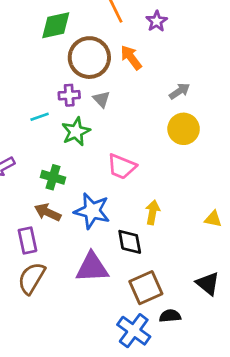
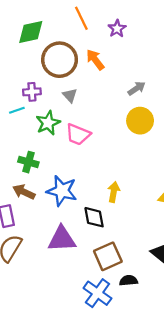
purple cross: (69, 95) -> (32, 92), moved
pink trapezoid: (122, 167) -> (78, 134), moved

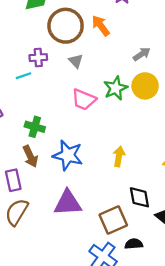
green star: (48, 123) -> (116, 88), moved
brown arrow: (24, 192) -> (30, 156), turned -140
black diamond: (94, 217) -> (139, 197), moved

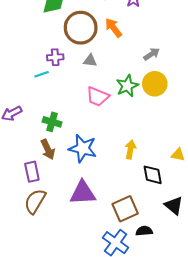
gray triangle: (76, 61) -> (90, 60), turned -40
black diamond: (139, 197) -> (153, 175), moved

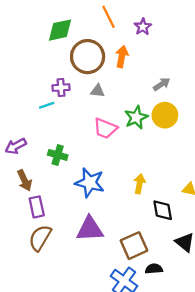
orange arrow: (113, 28) -> (122, 57), turned 48
brown arrow: (48, 149) -> (25, 180), moved

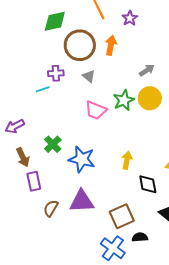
gray triangle: (97, 91) -> (89, 76), turned 32
green cross: (58, 155) -> (53, 144), moved, turned 30
brown semicircle: (40, 238) -> (51, 208), moved, size x0.7

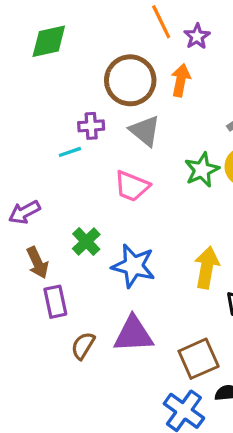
purple star: (130, 18) -> (197, 36), moved
green diamond: (55, 21) -> (49, 41), moved
gray triangle: (89, 76) -> (145, 131), size x1.5
pink trapezoid: (96, 110) -> (132, 186), moved
yellow arrow: (127, 160) -> (207, 268), size x1.4

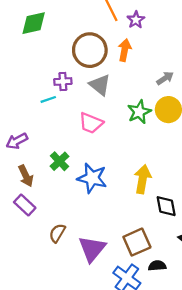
purple rectangle: (55, 302) -> (25, 205), moved, turned -35
purple triangle: (133, 334) -> (92, 249), moved, turned -48

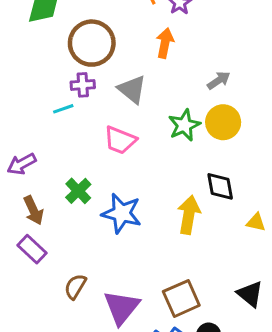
brown circle: (90, 50) -> (92, 43), moved
black diamond: (166, 206) -> (220, 186), moved

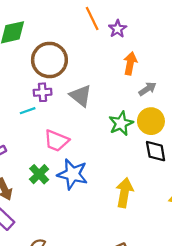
orange arrow: (165, 43) -> (130, 63), moved
pink trapezoid: (120, 140) -> (56, 141), moved
black diamond: (220, 186) -> (156, 151), moved
blue star: (122, 213) -> (73, 174), moved

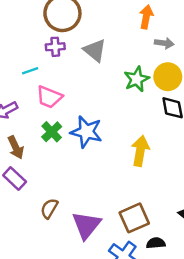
gray arrow: (147, 89) -> (164, 43), turned 42
cyan line: (28, 111) -> (30, 71), moved
pink trapezoid: (56, 141) -> (49, 97), moved

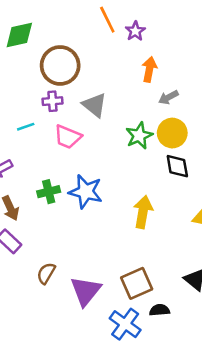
gray arrow: (164, 43) -> (168, 97), turned 144
pink trapezoid: (49, 97) -> (68, 137), moved
green cross: (52, 132) -> (49, 192), turned 30

